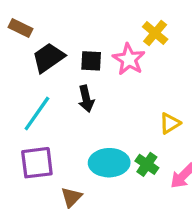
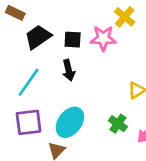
pink star: (129, 59) -> (103, 38), turned -30
cyan ellipse: (109, 163) -> (70, 122), moved, turned -52

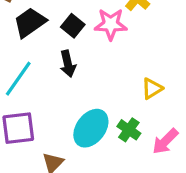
black square: (73, 40) -> (73, 26), turned 36
cyan ellipse: (70, 122) -> (91, 128), moved

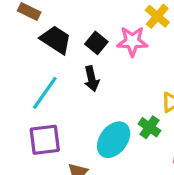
black trapezoid: (30, 22) -> (56, 40), turned 68
green cross: (129, 130) -> (149, 127), moved

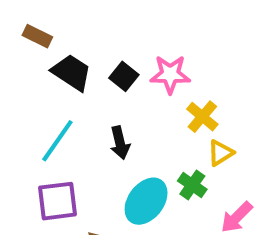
yellow cross: (157, 16) -> (202, 117), moved
black arrow: (92, 79) -> (120, 143), moved

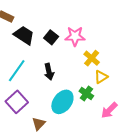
purple square: (57, 201) -> (17, 102), turned -35

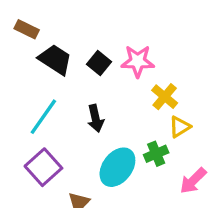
green cross: (86, 94) -> (156, 154), turned 32

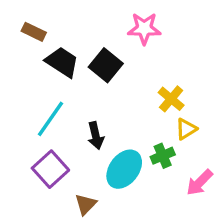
pink star: (138, 61) -> (144, 28), moved
black square: (99, 63) -> (106, 65), size x1.4
black arrow: (96, 118) -> (96, 136), moved

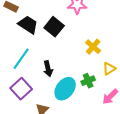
yellow triangle: (186, 129) -> (109, 69), moved

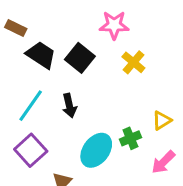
yellow cross: (93, 47) -> (133, 62), moved
black arrow: (48, 69) -> (69, 106), moved

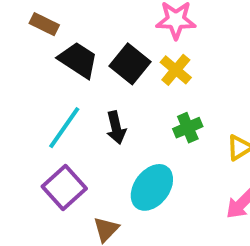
yellow cross: (133, 62) -> (176, 70), moved
green cross: (130, 138) -> (188, 128), moved

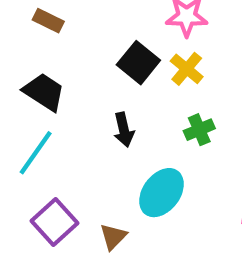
black trapezoid: (78, 60) -> (44, 92), moved
cyan line: (64, 128) -> (36, 153), moved
purple square: (64, 187) -> (55, 222), moved

